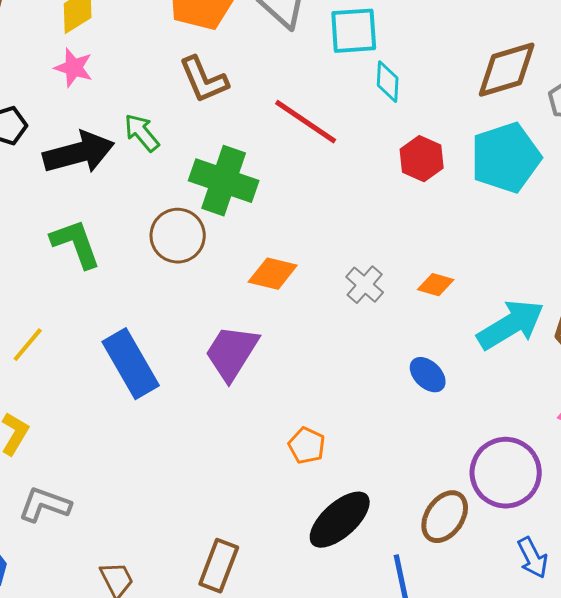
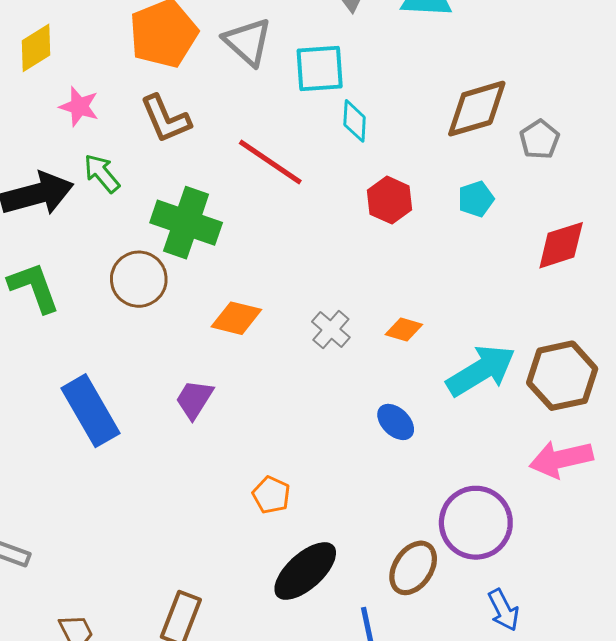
pink star: (74, 68) -> (79, 107), moved
cyan pentagon: (506, 158) -> (476, 199), size x0.5
purple trapezoid: (232, 353) -> (194, 399), size x0.7

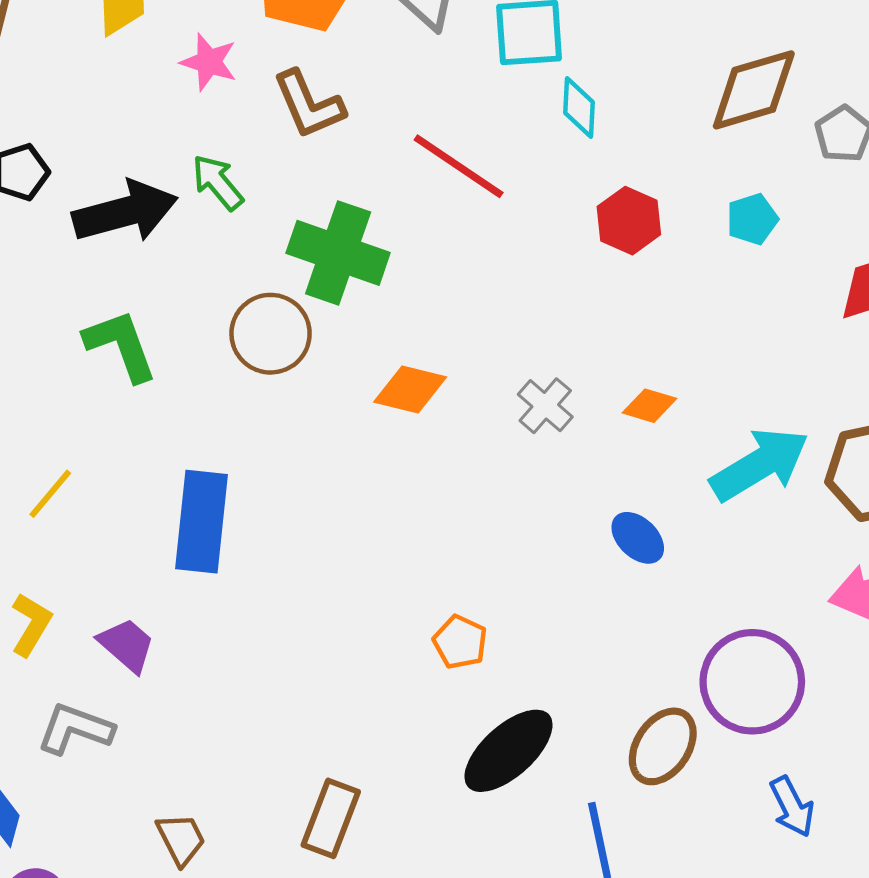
pink star: (79, 107) -> (209, 62), moved
purple trapezoid: (194, 399) -> (127, 645), moved, turned 99
blue rectangle: (90, 411) -> (202, 522), turned 36

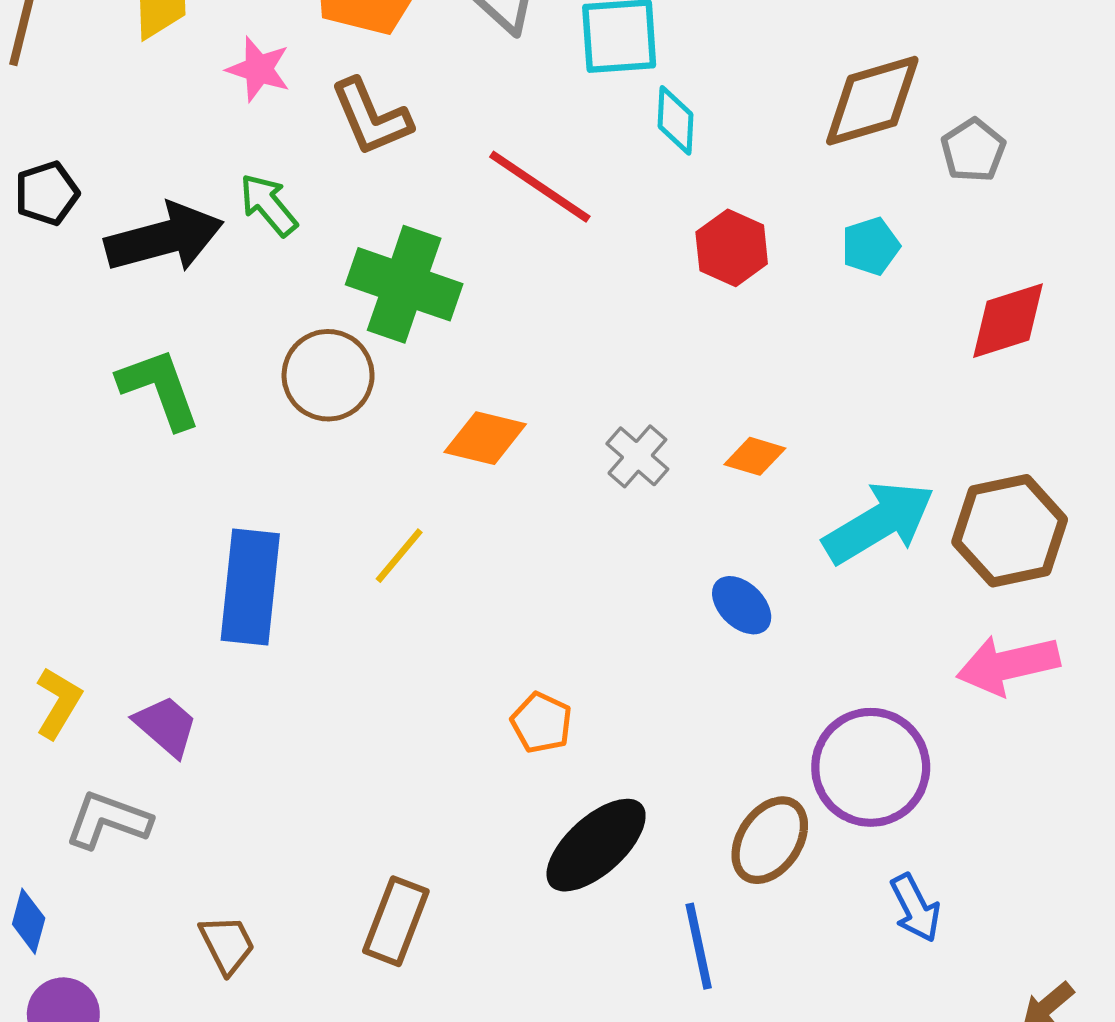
yellow line: (50, 494) -> (399, 556), moved

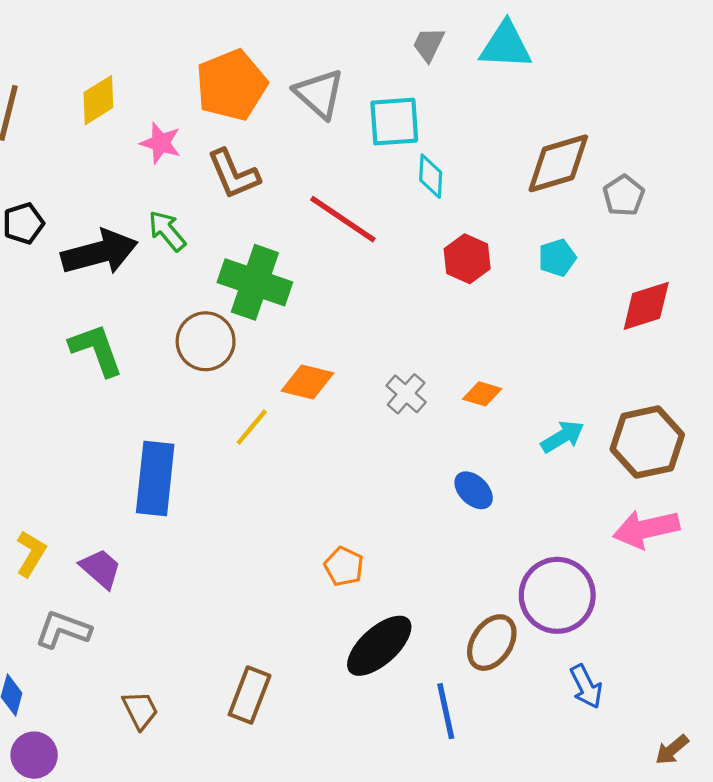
cyan arrow: (879, 522) -> (563, 437), size x0.6
yellow line: (399, 556) -> (252, 427), moved

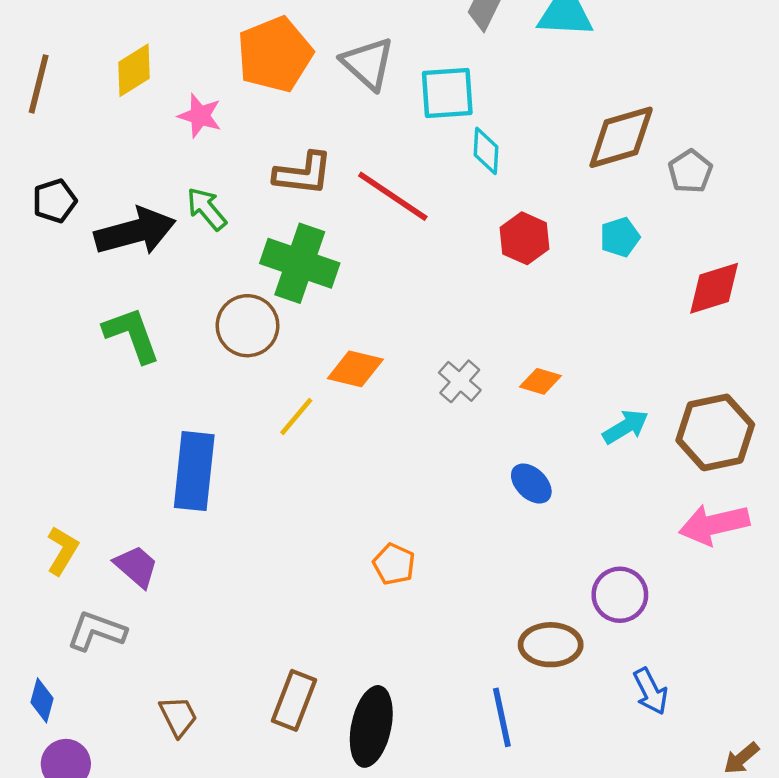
brown L-shape: (233, 174) -> (303, 174), moved, turned -60
purple circle: (557, 595) -> (620, 595), size x0.7
brown ellipse: (492, 643) -> (551, 645), turned 56
black ellipse: (379, 646) -> (371, 726), moved, turned -36

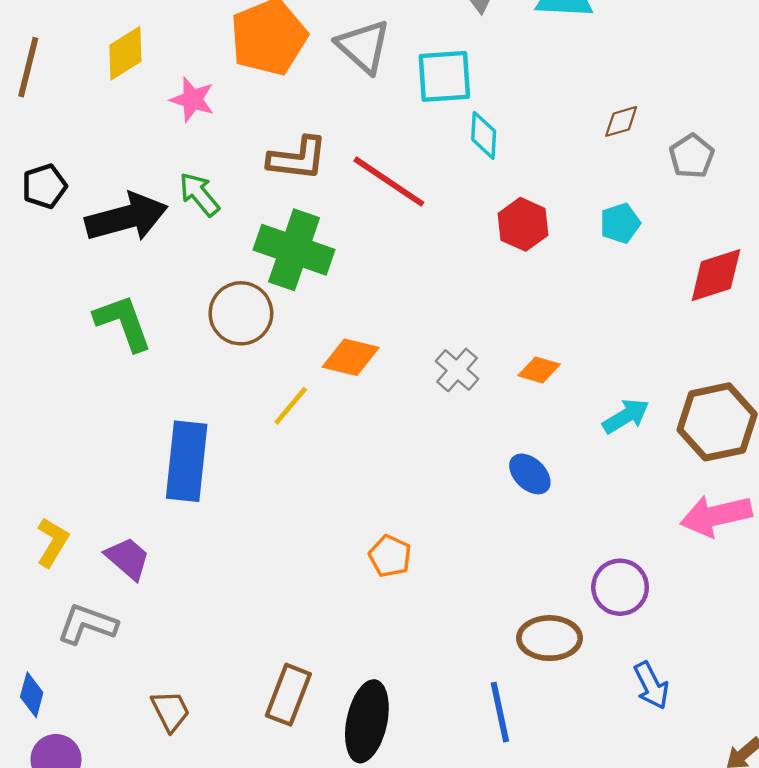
brown diamond: (621, 137) -> (621, 121), size x0.5

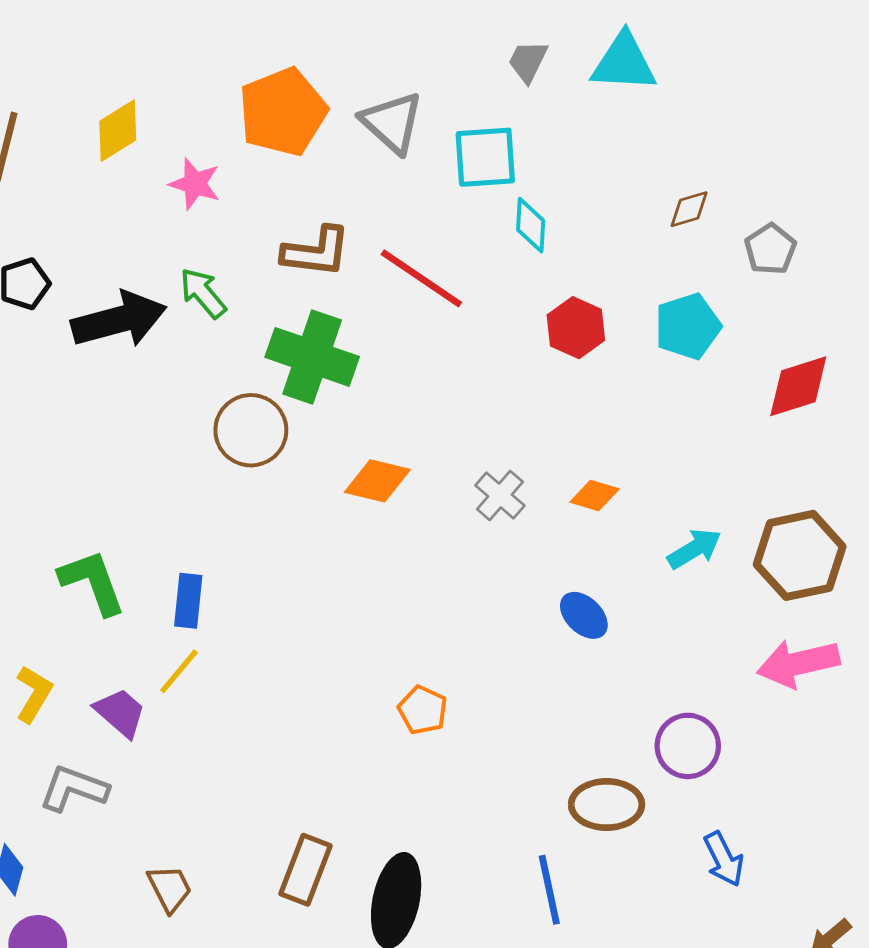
cyan pentagon: (620, 223) -> (688, 326), size x1.4
green L-shape: (123, 323) -> (92, 582), moved
yellow line: (291, 406) -> (179, 671), moved
blue rectangle: (187, 461) -> (188, 601), size x0.6

